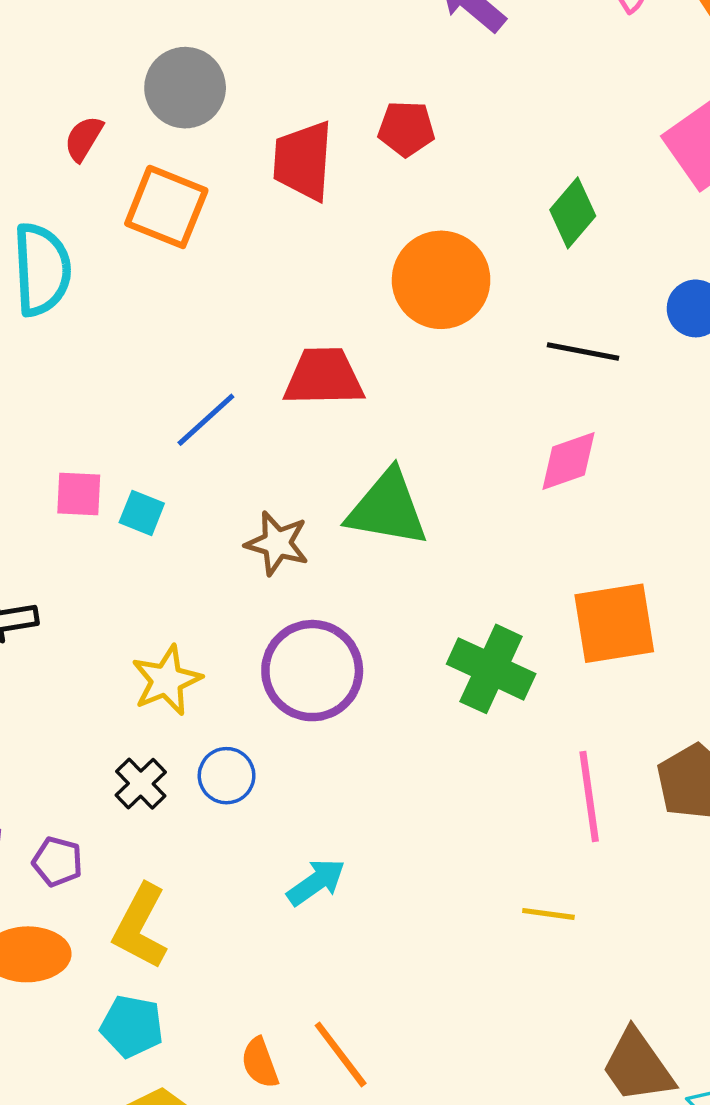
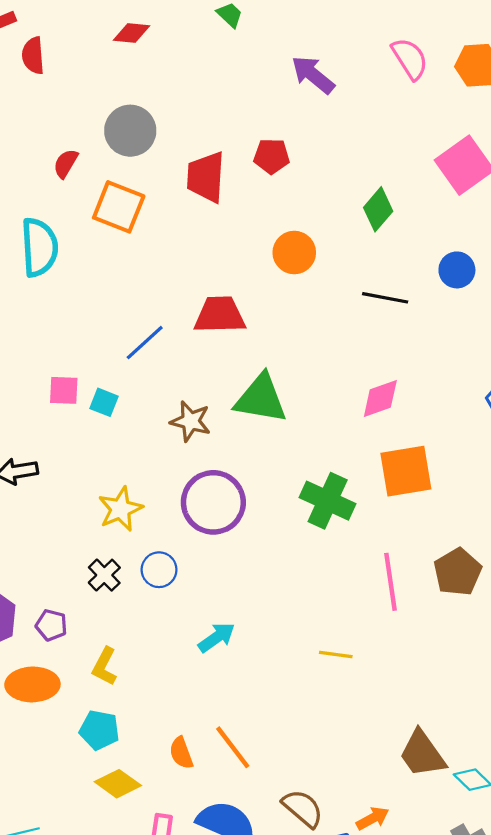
orange circle: (441, 280) -> (294, 253), size x0.7
pink diamond: (569, 461) -> (380, 398), moved
yellow line: (548, 914) -> (336, 655), moved
yellow L-shape: (140, 927) -> (105, 666), size x0.7

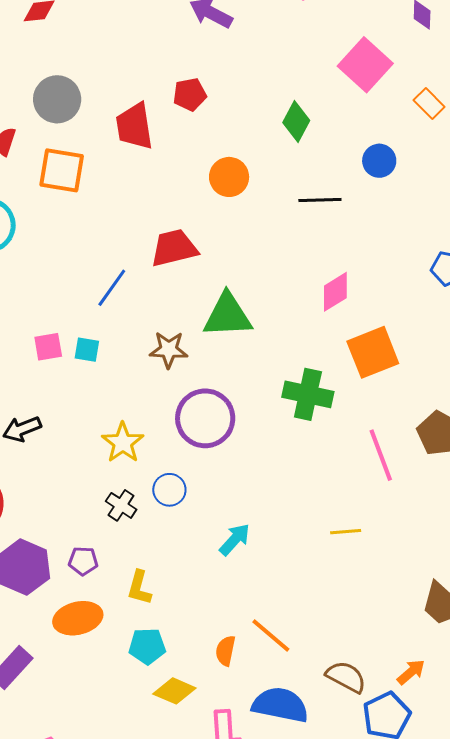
orange semicircle: (181, 753) -> (225, 651), turned 44

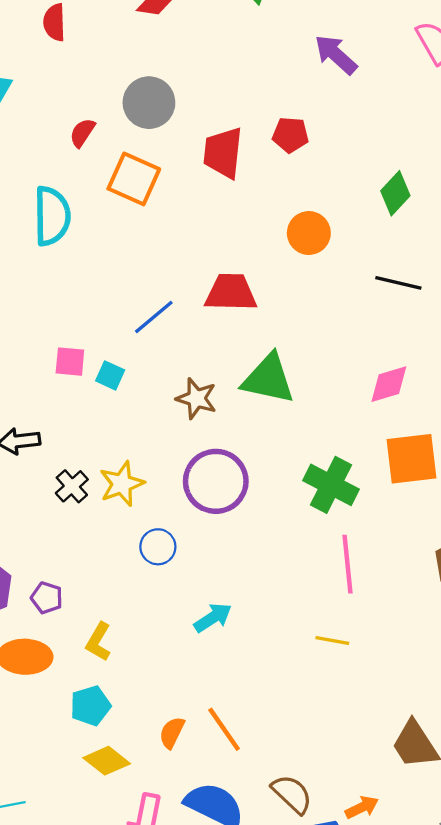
pink line: (381, 455) -> (347, 564), moved
black cross: (121, 505) -> (72, 486), moved
cyan pentagon: (147, 646) -> (90, 706), turned -30

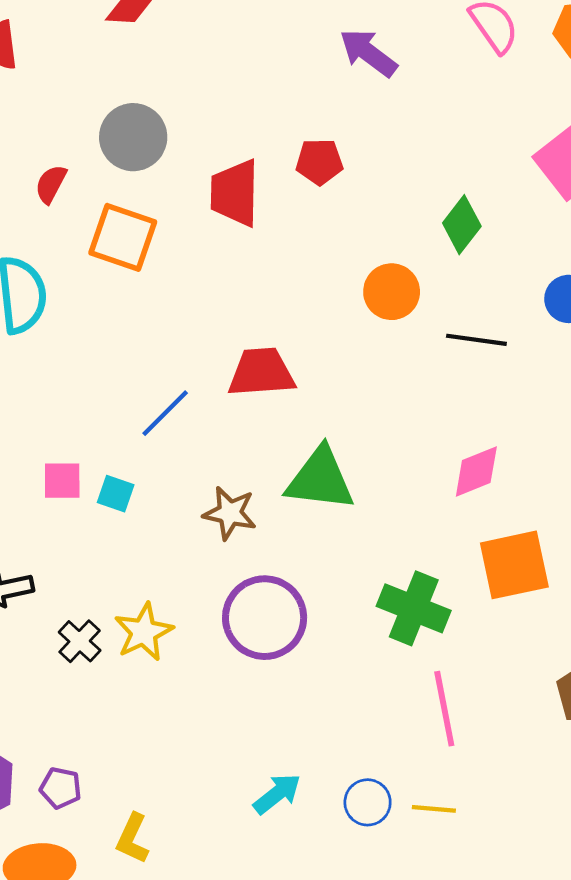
orange circle: (309, 233) -> (392, 292), moved
blue circle: (158, 547) -> (368, 802), moved

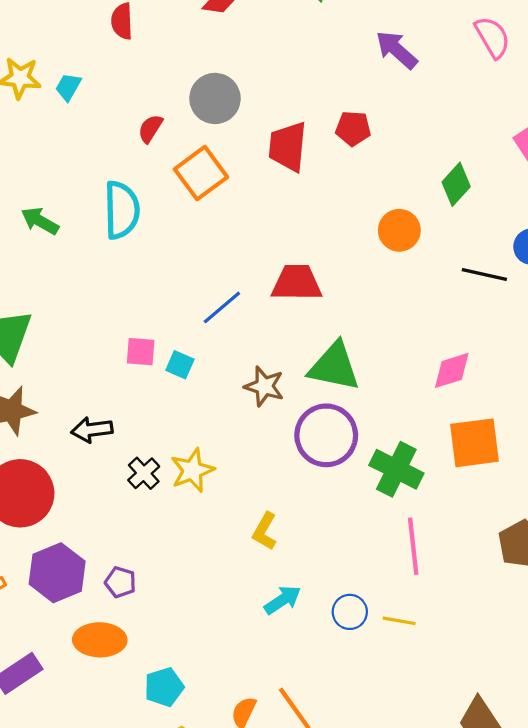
orange square: (123, 237) -> (201, 173), turned 30
black line: (476, 340) -> (484, 274), moved
purple circle: (265, 618) -> (326, 435), moved
yellow L-shape: (133, 839) -> (265, 531), moved

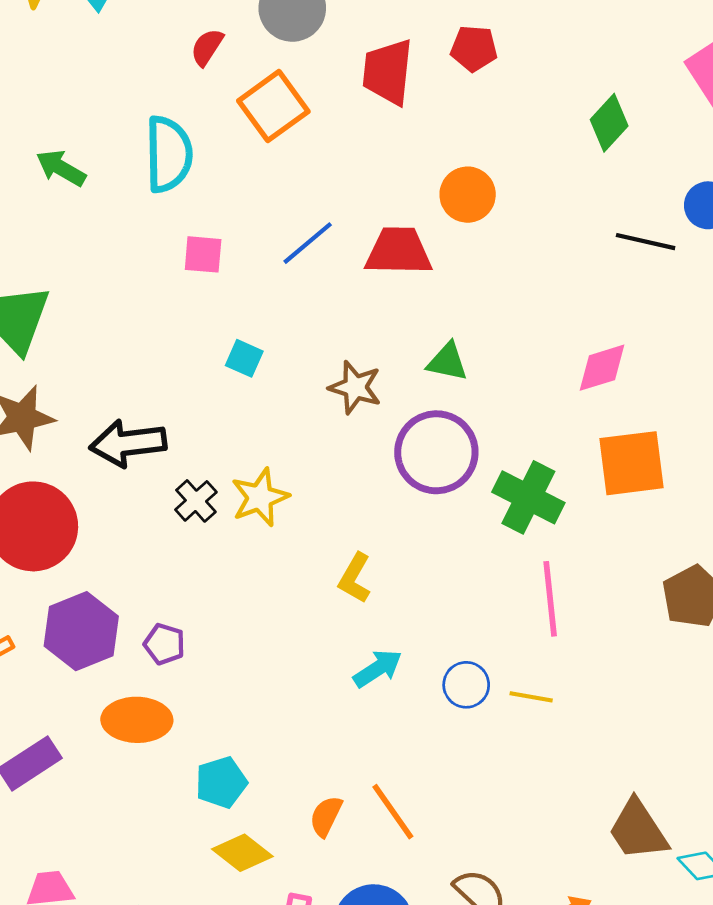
orange circle: (399, 230) -> (468, 195), moved
blue line: (222, 307) -> (308, 243), moved
pink square: (141, 352) -> (203, 254), moved
green triangle: (334, 367) -> (447, 362), size x0.6
black arrow: (92, 430) -> (128, 443), size x1.4

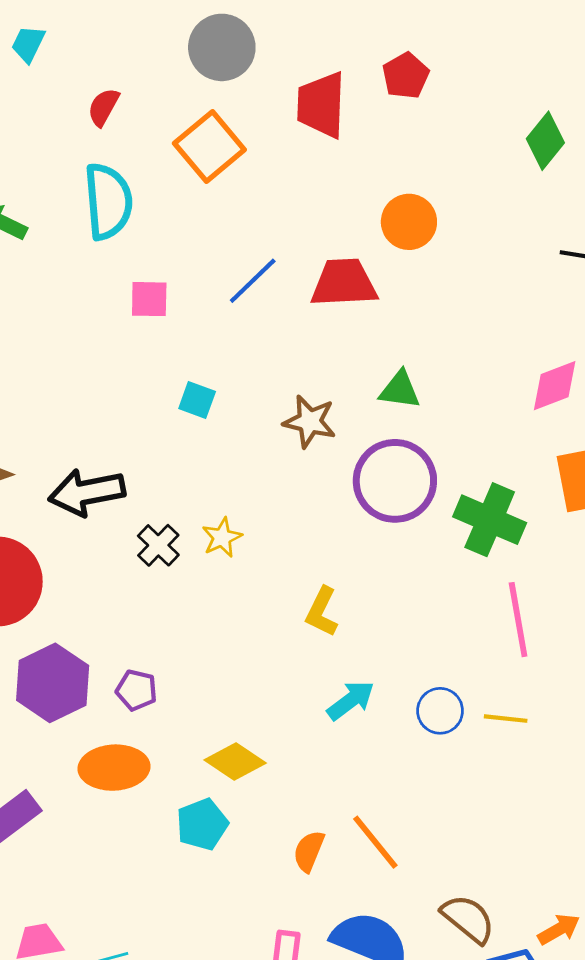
red semicircle: (207, 47) -> (103, 107), moved
red pentagon: (474, 48) -> (406, 76), turned -30
yellow star: (260, 497) -> (222, 538), size x0.7
yellow diamond: (242, 853) -> (235, 762), moved

